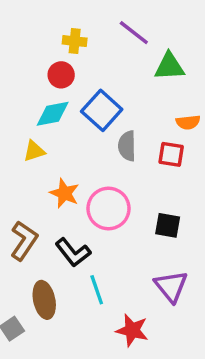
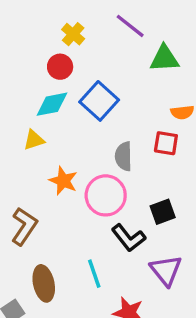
yellow cross: (75, 41) -> (73, 34), turned 35
gray semicircle: (127, 146) -> (124, 156), moved
black square: (168, 225) -> (163, 212), turned -30
black L-shape: (73, 252) -> (128, 238), moved

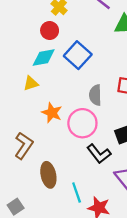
cyan line: (94, 274) -> (77, 192), moved
brown ellipse: (44, 283) -> (48, 175), moved

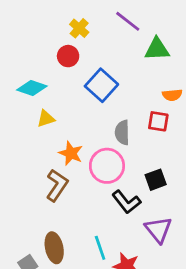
cyan diamond: (44, 58) -> (32, 88), moved, turned 30
brown L-shape: (24, 146) -> (57, 185), moved
brown ellipse: (48, 175) -> (54, 248), moved

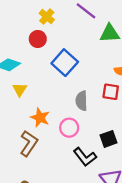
yellow triangle: (46, 119) -> (20, 90), turned -40
pink circle: (107, 166) -> (69, 128), size x0.7

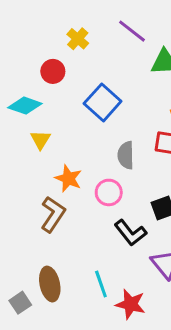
red circle: (38, 39) -> (53, 71), moved

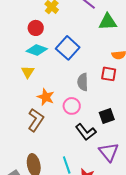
cyan diamond: (25, 106) -> (37, 50), moved

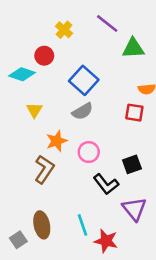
cyan diamond: (37, 50) -> (22, 74), moved
gray semicircle: (83, 82) -> (83, 111), moved, turned -120
orange star: (46, 97) -> (57, 141), turned 30

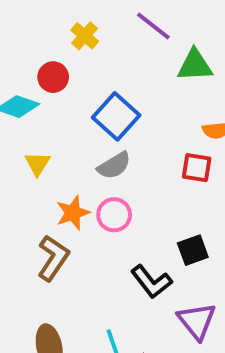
pink circle: (89, 152) -> (114, 215), moved

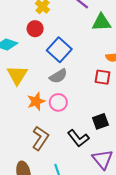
red circle: (53, 77) -> (35, 29), moved
yellow triangle: (37, 164) -> (17, 75), size x1.5
brown L-shape: (53, 258) -> (40, 138), moved

